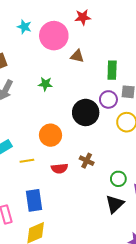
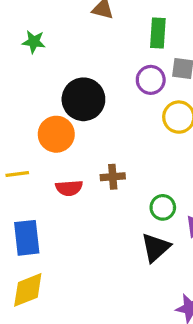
green star: (45, 84) -> (34, 42), moved
black circle: (86, 112) -> (83, 99), moved
brown cross: (87, 161) -> (113, 177), turned -32

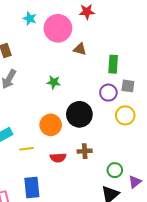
green star: (34, 42) -> (54, 82), moved
black circle: (83, 99) -> (79, 114), moved

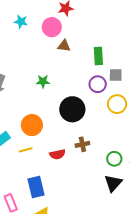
cyan star: (30, 19) -> (21, 22), moved
pink circle: (58, 28) -> (52, 27), moved, size x0.7
orange circle: (51, 125) -> (32, 125), moved

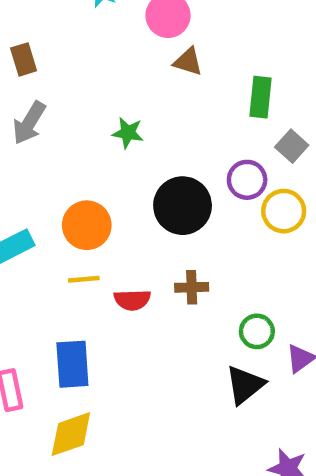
gray square: (116, 75) -> (292, 146), turned 32
purple circle: (98, 84) -> (247, 180), moved
yellow line: (26, 150) -> (84, 279), moved

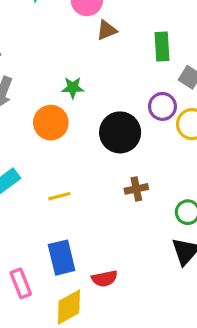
brown triangle: (188, 62) -> (107, 30), turned -30
orange circle: (87, 225) -> (51, 123), moved
red semicircle: (132, 300) -> (105, 279), moved

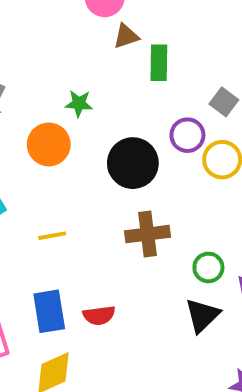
green rectangle: (162, 47) -> (159, 63), moved
brown cross: (136, 189) -> (148, 234), size x1.5
red semicircle: (105, 279) -> (99, 315), moved

